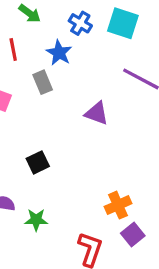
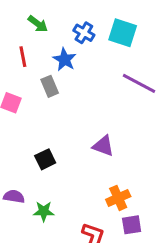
purple triangle: (97, 113) -> (103, 146), moved
purple square: (133, 235) -> (132, 225), turned 30

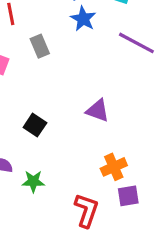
blue star: (65, 60) -> (83, 19), moved
black square: (45, 159) -> (35, 125), turned -30

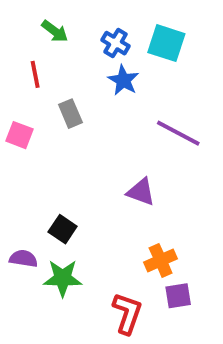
purple line: (136, 43) -> (178, 133), moved
black square: (35, 125) -> (63, 229), moved
green star: (33, 181) -> (63, 278), size x1.4

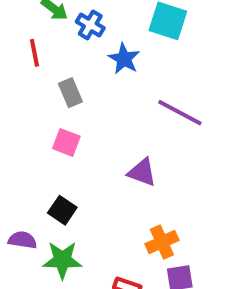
blue cross: (115, 43) -> (90, 25), moved
pink square: (20, 135) -> (66, 142), moved

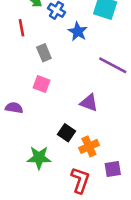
black square: (62, 210) -> (66, 133), moved
purple semicircle: (22, 240) -> (14, 108), moved
orange cross: (162, 242) -> (89, 146), moved

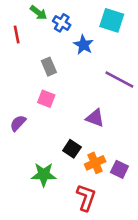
red line: (22, 28) -> (17, 34), moved
purple semicircle: (14, 108) -> (18, 123), turned -56
purple square: (113, 169) -> (119, 169), moved, turned 35

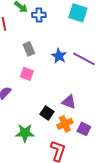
blue cross: (62, 23) -> (39, 15), turned -32
blue star: (83, 45) -> (59, 56), moved
purple triangle: (95, 118) -> (69, 102), moved

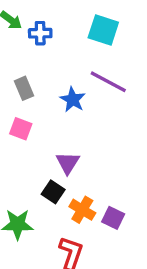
purple line: (84, 59) -> (108, 82), moved
purple triangle: (69, 102) -> (68, 163), moved, turned 42
orange cross: (65, 124) -> (82, 210), turned -35

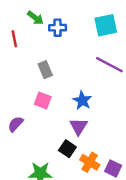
cyan square: (103, 30) -> (106, 25), turned -30
blue star: (73, 100) -> (82, 101), moved

